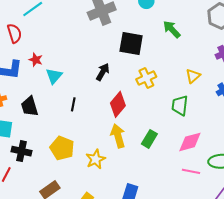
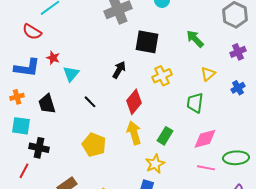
green arrow: (172, 29) -> (195, 39), moved
red semicircle: (14, 33) -> (32, 32), turned 138
black line: (73, 104) -> (90, 102), turned -56
yellow pentagon: (62, 148) -> (94, 145), moved
yellow star: (96, 159) -> (155, 164), moved

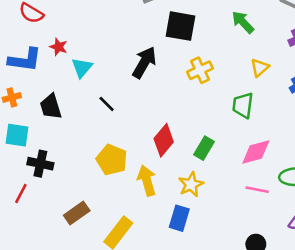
black arrow: (119, 70) -> (144, 62), size x1.4
red diamond: (134, 102) -> (164, 140), moved
yellow arrow: (134, 133) -> (147, 181), moved

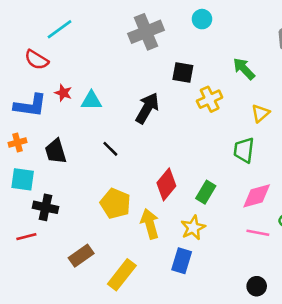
black square: (181, 26) -> (183, 72), size x0.7
cyan triangle: (82, 68) -> (91, 100), moved, turned 50
yellow cross: (200, 70) -> (210, 99), moved
red line: (21, 194) -> (26, 237), turned 48

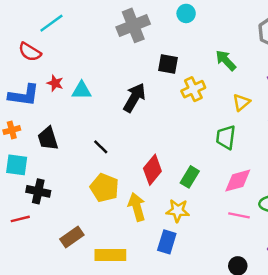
black line: (110, 149) -> (101, 147), moved
yellow star: (193, 228) -> (178, 211), turned 30
yellow rectangle: (122, 275) -> (110, 255), turned 52

